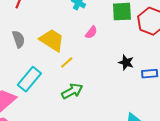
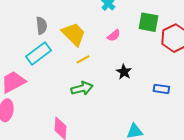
black star: (126, 62) -> (124, 72), moved
cyan rectangle: (29, 79) -> (38, 53), moved

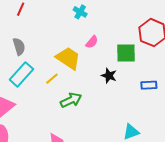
green square: (148, 22) -> (126, 53), moved
yellow trapezoid: (74, 34) -> (68, 58), moved
yellow line: (83, 59) -> (52, 79), moved

